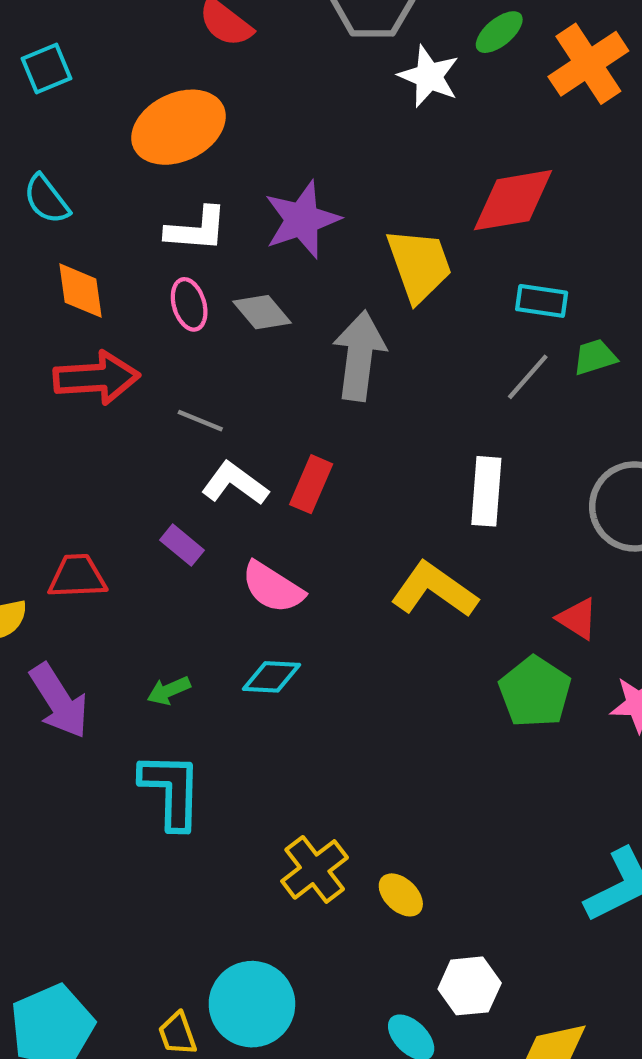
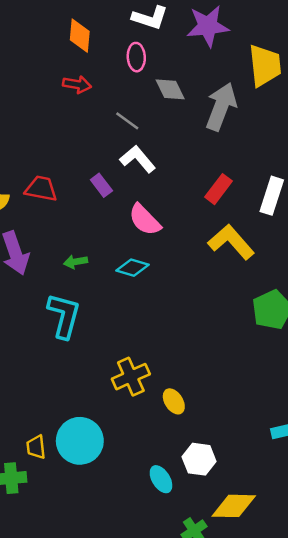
gray diamond: (262, 312) -> (170, 89), moved
red arrow: (96, 378) -> (77, 84), size x0.6
red rectangle: (311, 484) -> (219, 189), moved

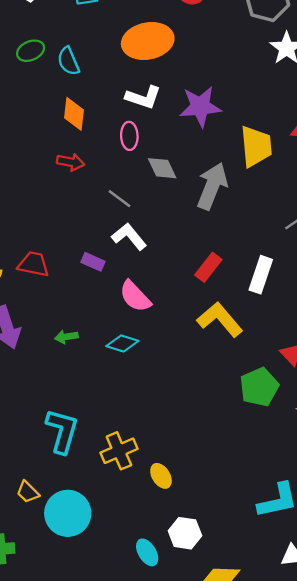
purple rectangle: (101, 185) -> (93, 262), turned -30
cyan L-shape: (64, 316) -> (62, 431), moved
yellow trapezoid: (36, 447) -> (28, 492), moved, turned -40

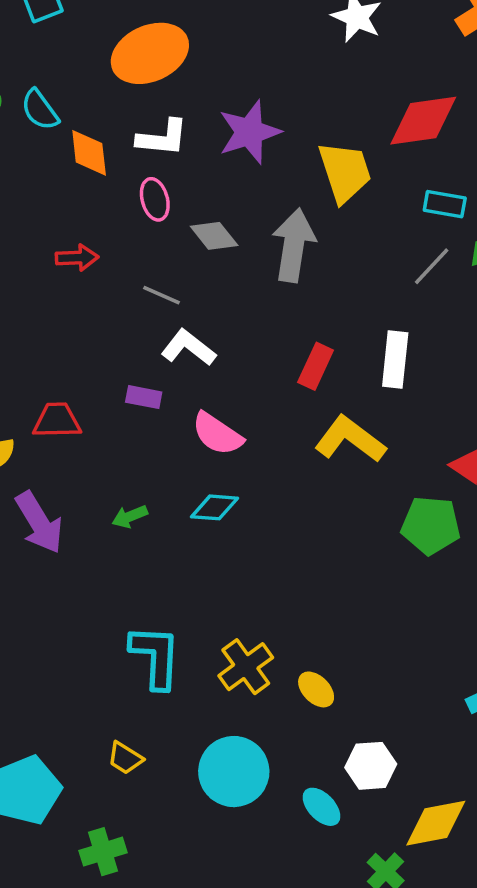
orange diamond: (74, 114) -> (89, 153), moved
green pentagon: (259, 387) -> (431, 525), turned -30
cyan circle: (68, 513) -> (234, 772), moved

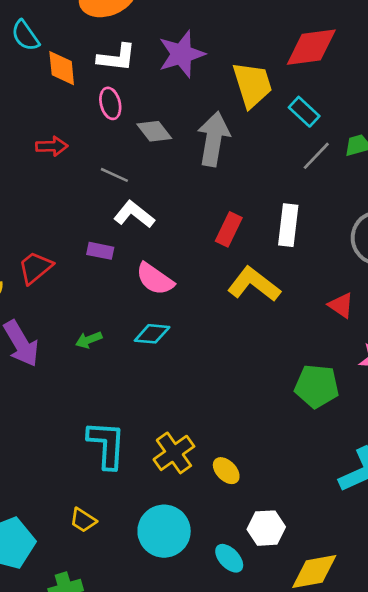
cyan rectangle: (445, 204) -> (304, 112), moved, turned 32
red trapezoid: (57, 421) -> (35, 268), turned -39
green pentagon: (431, 525) -> (317, 386), moved

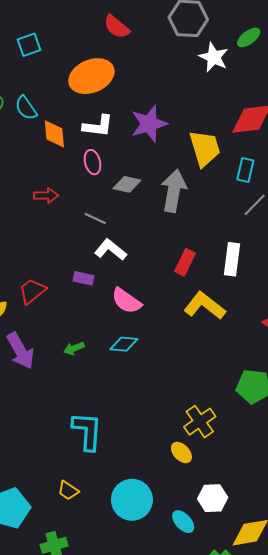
cyan rectangle: (304, 112) -> (245, 170), turned 60
gray diamond: (154, 131) -> (127, 184), turned -40
yellow cross: (174, 453) -> (200, 422), moved

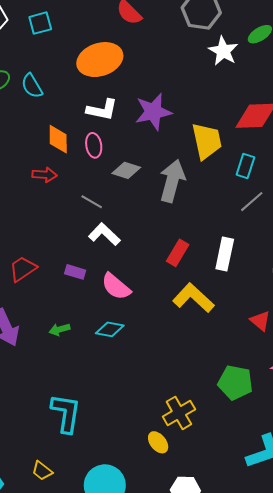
orange diamond: (54, 134) -> (58, 139), moved
purple rectangle: (84, 278) -> (75, 272), moved

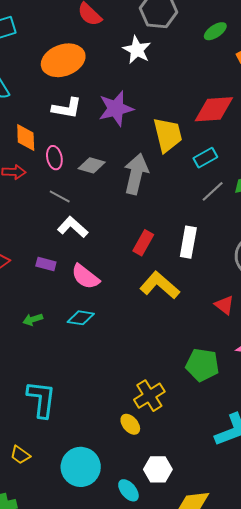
white star: (223, 51) -> (137, 50), moved
pink ellipse: (94, 145) -> (54, 158), moved
cyan rectangle: (245, 166) -> (205, 158), turned 45

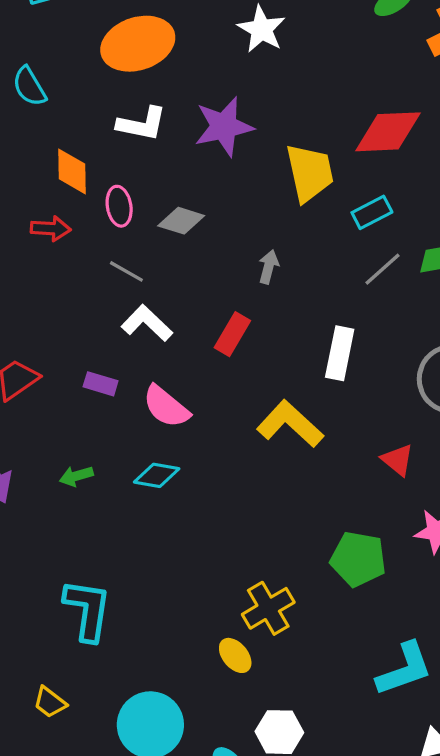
gray arrow: (136, 174) -> (269, 267), moved, size x0.5
red rectangle: (143, 243) -> (232, 334), moved

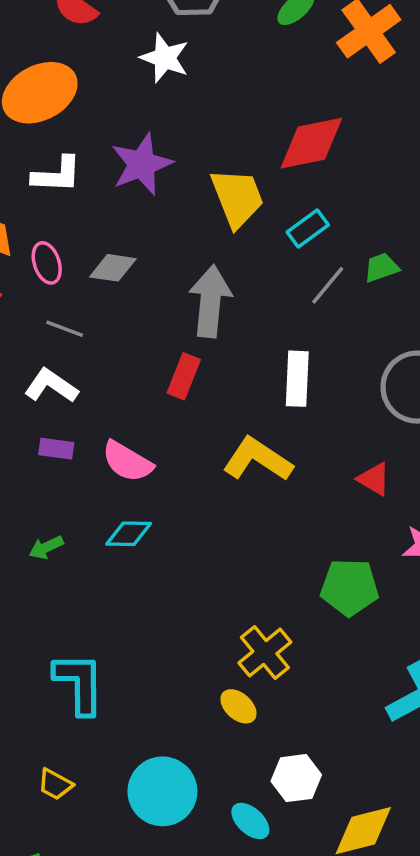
gray arrow: (269, 267) -> (210, 301), size x2.0
white L-shape: (147, 323) -> (51, 386), moved

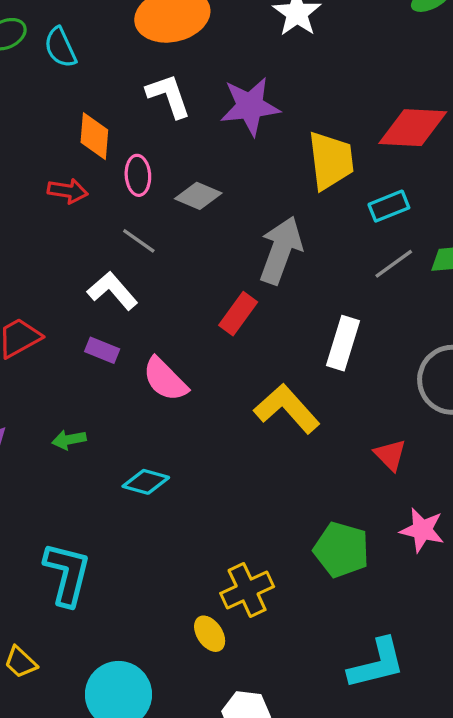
white L-shape: (57, 175) -> (169, 96), turned -126
cyan diamond: (129, 534) -> (146, 482), moved

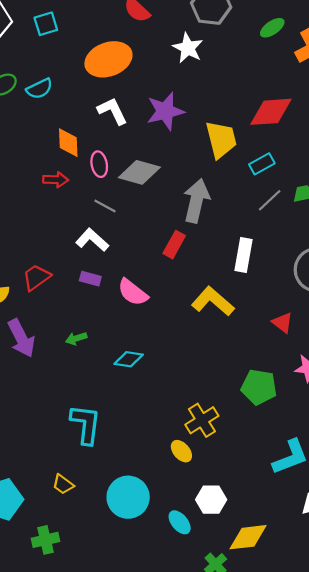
cyan semicircle: (60, 47) -> (39, 89), turned -84
gray diamond: (198, 196) -> (139, 172), size x1.4

